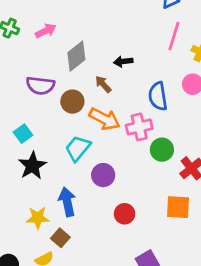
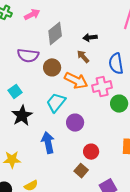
brown arrow: (103, 84) -> (83, 56), moved
yellow star: (38, 218) -> (12, 160), moved
brown square: (60, 238) -> (81, 171), moved

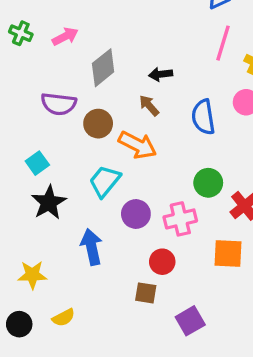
pink cross: (102, 86) -> (180, 219), moved
brown square: (81, 171) -> (146, 293), turned -32

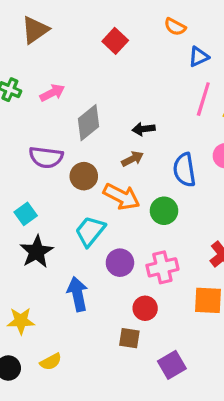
brown arrow: (149, 106) -> (133, 159), turned 105
green circle: (208, 183) -> (164, 211), moved

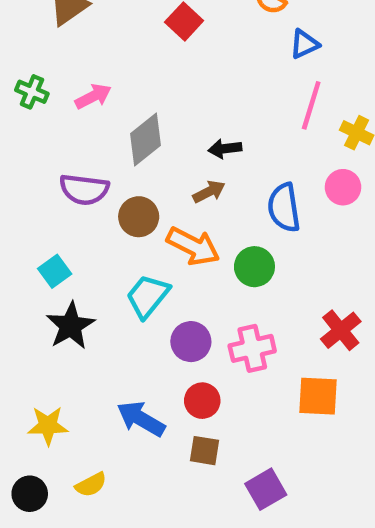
blue arrow: (77, 294) -> (141, 419), moved, turned -48
red circle: (145, 308) -> (202, 401), moved

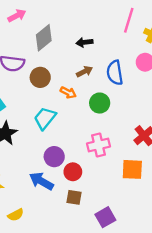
brown arrow: (209, 192) -> (84, 72), moved
orange arrow: (193, 246) -> (68, 93), size x0.6
purple circle: (191, 342) -> (54, 157), moved

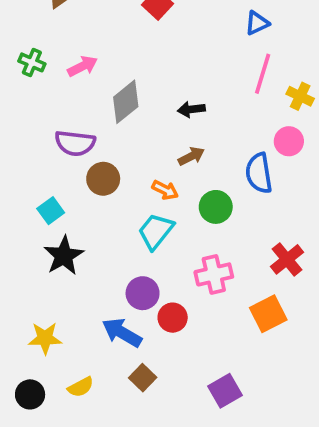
blue semicircle: (115, 73) -> (259, 173), moved
brown circle: (40, 77) -> (103, 179), moved
cyan trapezoid: (45, 118) -> (156, 231), moved
orange square: (132, 169) -> (268, 314), turned -30
brown square: (74, 197) -> (143, 378), moved, turned 35

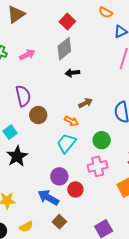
gray diamond: (126, 102) -> (64, 49), moved
black arrow: (191, 109) -> (72, 73), moved
purple semicircle: (75, 143) -> (23, 96), turned -110
green circle: (216, 207) -> (102, 140), moved

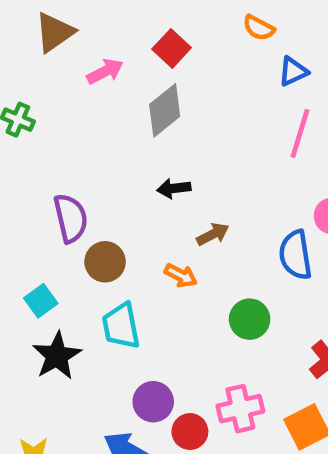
pink arrow: (27, 55) -> (105, 71), moved
black arrow: (72, 73) -> (174, 188), moved
cyan trapezoid: (66, 143) -> (121, 326), moved, turned -50
pink cross: (98, 166) -> (240, 409), moved

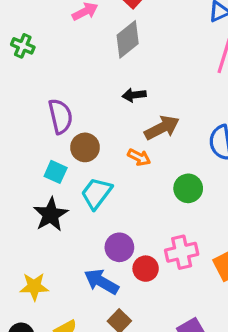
brown arrow: (213, 234) -> (162, 128), size x1.5
cyan square: (41, 301) -> (56, 172), moved, turned -30
cyan trapezoid: (121, 326) -> (96, 193), turned 48

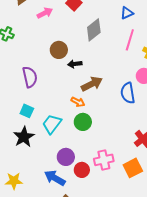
gray diamond: (128, 39) -> (94, 30), moved
brown circle: (85, 147) -> (59, 50), moved
green circle: (188, 188) -> (83, 122), moved

